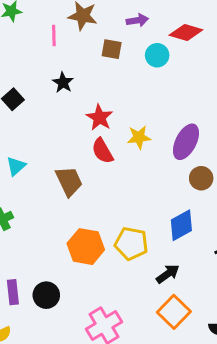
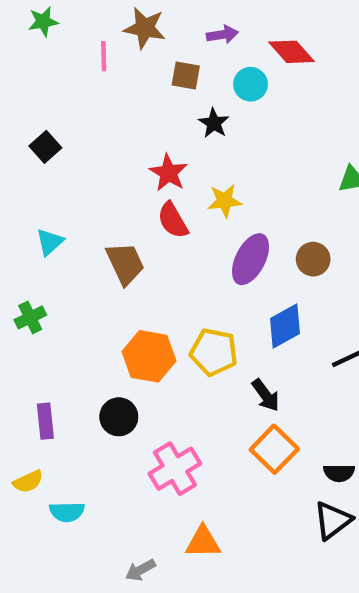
red diamond: (186, 32) -> (292, 52), turned 32
black star: (63, 83) -> (214, 123), moved
purple ellipse: (186, 142) -> (251, 259), moved
black arrow: (168, 274) -> (266, 395), turned 90
black circle: (46, 295) -> (119, 417), moved

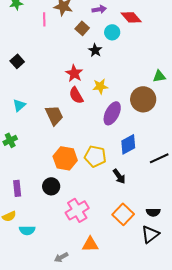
brown square: (186, 76) -> (82, 28), turned 32
brown circle: (313, 259) -> (143, 99), moved, size x1.6
orange square: (274, 449) -> (123, 214), moved

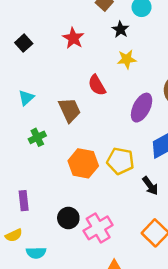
red star: (74, 73) -> (73, 38), moved
yellow star: (100, 86) -> (127, 59), moved
green cross: (10, 140) -> (37, 137), moved
black circle: (51, 186) -> (68, 218), moved

